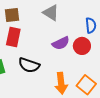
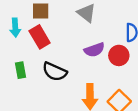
red rectangle: (13, 37) -> (40, 37), turned -48

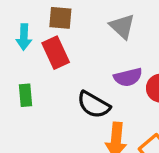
black semicircle: (55, 72) -> (94, 105), moved

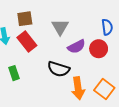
gray triangle: (122, 26) -> (60, 27), moved, turned 30

